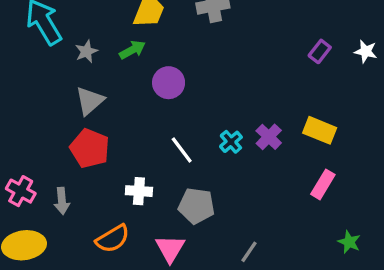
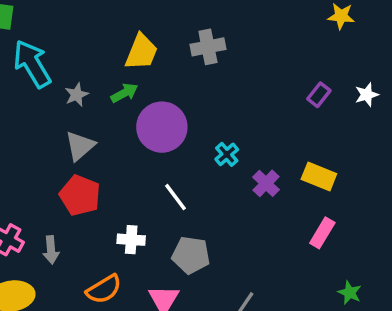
white star: (366, 51) -> (367, 95), turned -30
purple circle: (169, 83) -> (162, 127), size x1.5
cyan cross: (231, 142) -> (227, 154), moved

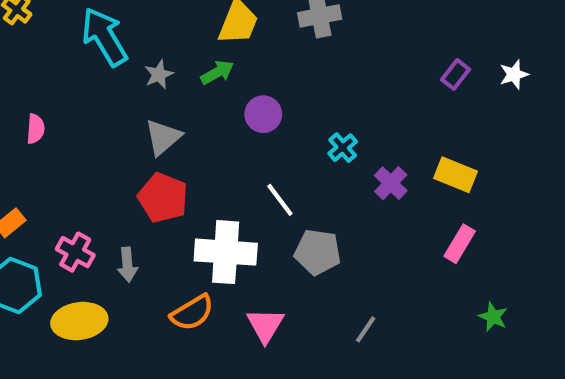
purple circle: (162, 127) -> (263, 114), size x0.6
white cross: (131, 240) -> (226, 252), size x1.8
gray pentagon: (191, 255) -> (318, 252), moved

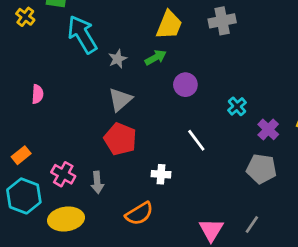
white cross: (226, 252) -> (161, 174), size x0.5
gray pentagon: (318, 252) -> (261, 169), moved
pink triangle: (265, 325) -> (211, 230), moved

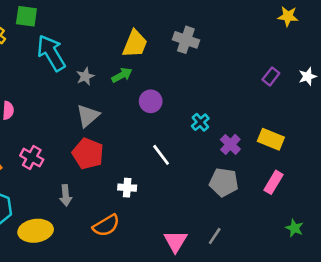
gray cross: (222, 21) -> (186, 40), turned 30
pink cross: (63, 174) -> (32, 158), moved

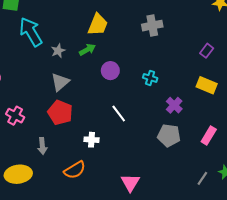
gray cross: (186, 40) -> (152, 26), moved, turned -30
cyan cross: (200, 122) -> (150, 78), moved, turned -32
yellow rectangle: (271, 139) -> (207, 85), moved
gray line: (215, 236) -> (202, 178), moved

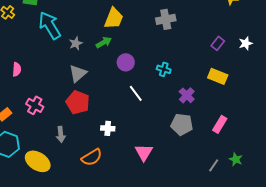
white line: (119, 114) -> (136, 93), moved
yellow ellipse: (18, 174) -> (38, 161), turned 40
pink triangle: (130, 183) -> (144, 152), moved

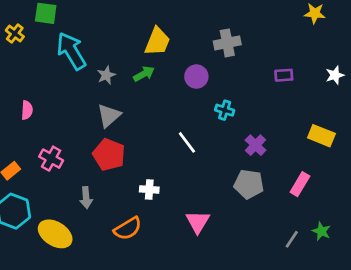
purple rectangle: (218, 43) -> (284, 75), moved, turned 48
purple circle: (126, 62) -> (196, 77), moved
yellow rectangle: (218, 76) -> (321, 136), moved

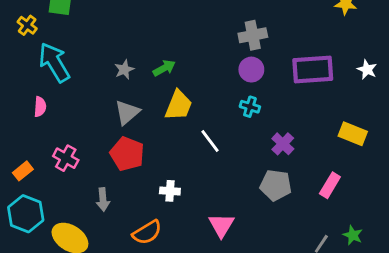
yellow trapezoid: (157, 42) -> (179, 105), moved
cyan arrow: (71, 51) -> (54, 62), moved
purple rectangle: (284, 75) -> (313, 70), size x2.0
white star: (335, 75) -> (367, 70), turned -30
purple circle: (196, 77) -> (251, 70), moved

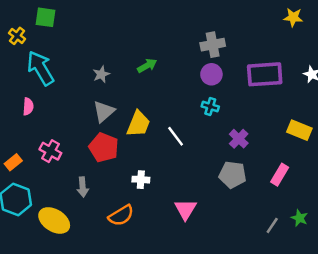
green arrow: (164, 68) -> (147, 66), moved
yellow trapezoid: (179, 105) -> (138, 124), moved

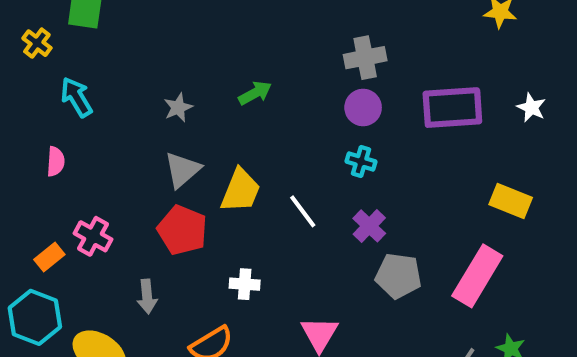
cyan arrow: (41, 68) -> (76, 97), size x0.7
purple cross: (239, 139) -> (369, 226), moved
orange rectangle: (13, 162) -> (49, 257), moved
pink rectangle: (280, 175) -> (477, 276), size x1.6

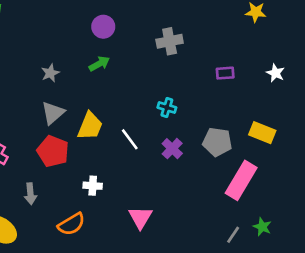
purple circle: (363, 108) -> (103, 27), moved
purple rectangle: (452, 108) -> (225, 73), size x0.5
gray pentagon: (398, 276) -> (217, 142), moved

